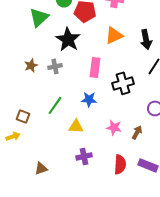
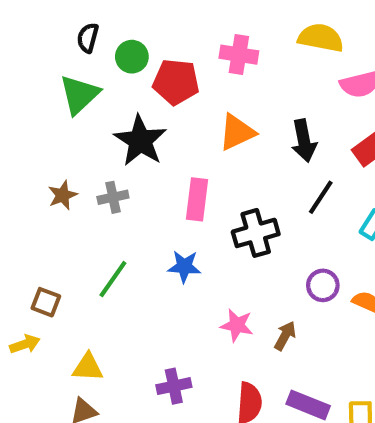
yellow triangle: (76, 126) -> (88, 367), moved

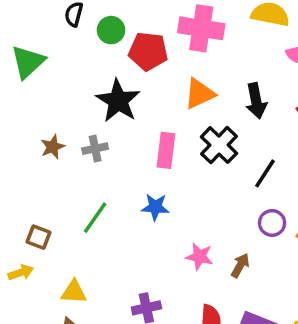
pink cross: (239, 55) -> (201, 28), size x1.4
green triangle: (79, 94) -> (28, 62), moved
black line: (321, 197) -> (265, 173), moved
black cross: (256, 233) -> (219, 145), moved, turned -30

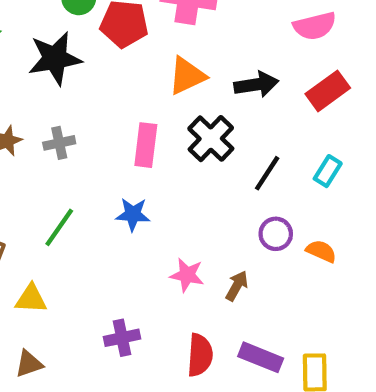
black star: (118, 101) -> (55, 58), moved, turned 30
black arrow: (256, 101) -> (256, 84), turned -88
yellow triangle: (74, 292) -> (31, 299), moved

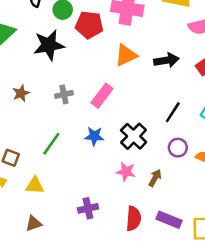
black cross: (211, 139) -> (134, 136), moved
gray cross: (59, 143) -> (64, 94), moved
pink rectangle: (146, 145) -> (102, 96), turned 30

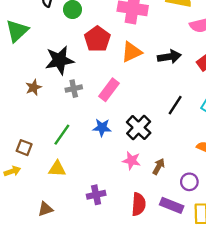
red pentagon: (89, 25) -> (97, 39), moved, turned 30
black star: (49, 45) -> (60, 60), moved
purple circle: (178, 148) -> (189, 182), moved
yellow triangle: (35, 186) -> (57, 169), moved

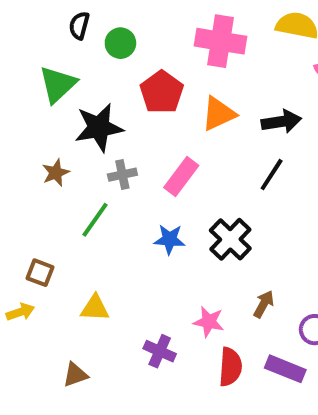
green triangle: (17, 31) -> (58, 84), moved
black line: (175, 105) -> (272, 175), moved
green line: (62, 135) -> (95, 220), moved
pink star: (132, 161) -> (209, 322), moved
purple cross: (96, 195) -> (160, 351), turned 36

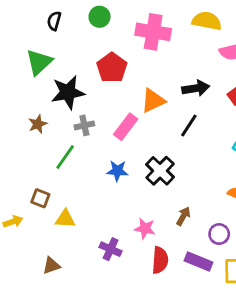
green circle: (120, 43) -> (100, 17), moved
orange triangle: (219, 114) -> (153, 101), moved
brown square: (40, 273) -> (40, 198), moved

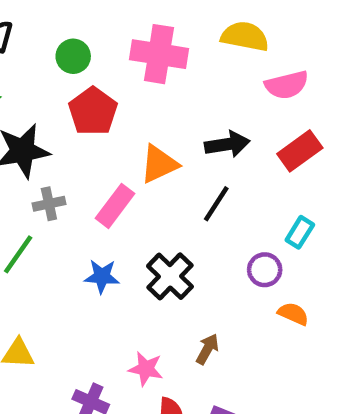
green circle: (100, 17) -> (73, 56), moved
purple circle: (219, 234) -> (265, 270), moved

